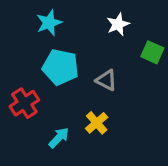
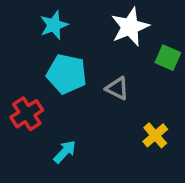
white star: (118, 24) -> (130, 27), size x1.5
yellow cross: (97, 123) -> (155, 135), moved

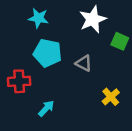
cyan star: (54, 25) -> (38, 18), turned 30
red cross: (27, 114) -> (19, 81), turned 30

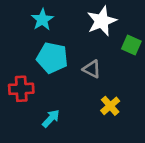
cyan star: (38, 18) -> (42, 20), turned 30
yellow cross: (111, 97) -> (110, 106), moved

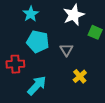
gray triangle: (92, 69) -> (66, 50), turned 32
cyan arrow: (51, 119) -> (37, 86), size x1.5

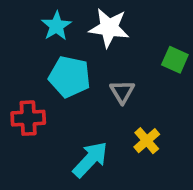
white star: (74, 15) -> (109, 28), moved, turned 30
cyan arrow: (37, 86) -> (90, 159), moved

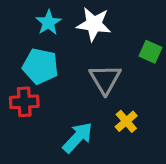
cyan pentagon: (70, 77) -> (40, 66), moved
gray triangle: (122, 92) -> (105, 79), size x1.5

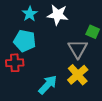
gray triangle: (105, 79) -> (78, 49), moved
yellow cross: (126, 121) -> (78, 75), size x1.5

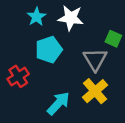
cyan pentagon: (25, 41) -> (49, 50), moved, turned -30
red cross: (15, 63) -> (18, 76), turned -30

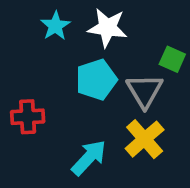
cyan pentagon: (49, 50) -> (96, 80), moved
red cross: (18, 76) -> (28, 117), turned 30

